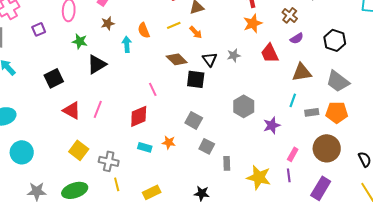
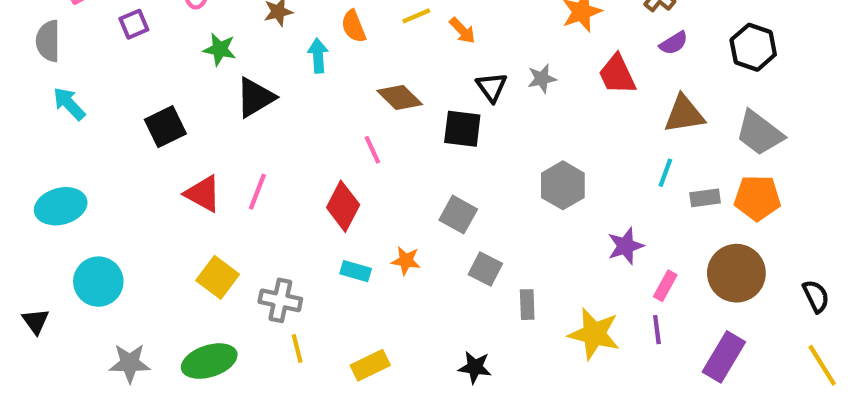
brown diamond: (177, 59) -> (400, 97), moved
red diamond: (139, 116) -> (343, 206), turned -40
purple star: (272, 125) -> (626, 246), moved

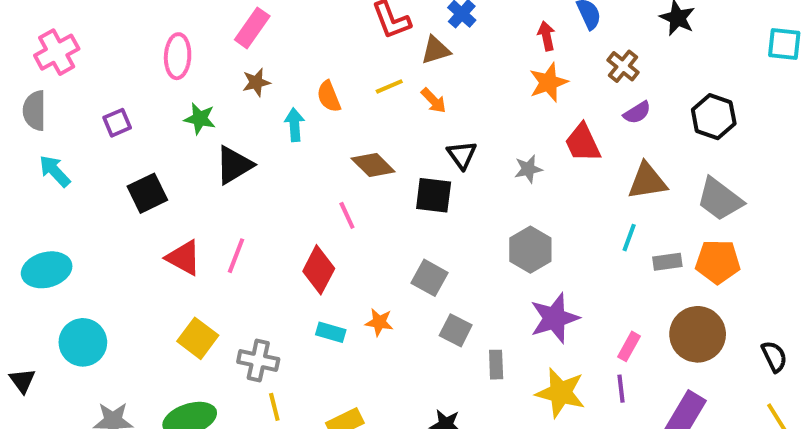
purple square: (134, 24) -> (117, 123), moved
gray star: (542, 79) -> (528, 169), moved
purple star: (626, 246) -> (555, 318), moved, size x1.4

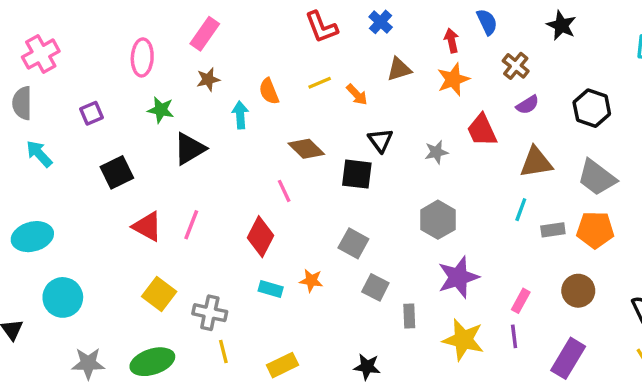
brown triangle: (436, 50) -> (399, 69), moved
brown circle: (698, 334) -> (578, 291), size x0.7

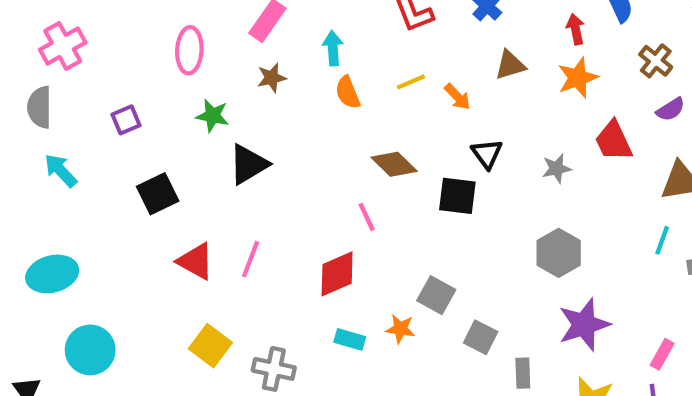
cyan arrow: (240, 115) -> (333, 48), moved
red diamond: (261, 237) -> (337, 274), turned 39
gray square: (353, 243) -> (436, 295), moved

